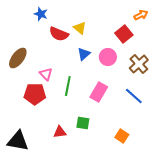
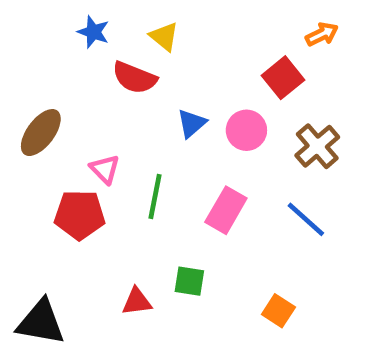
yellow triangle: (80, 28) -> (164, 37), moved

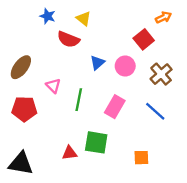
red pentagon: (80, 215) -> (24, 109), moved
green square: (189, 281) -> (96, 142), size x1.5
orange square: (278, 311) -> (141, 158), turned -35

